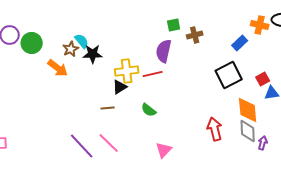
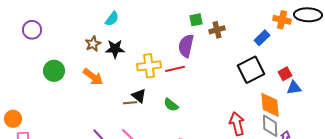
cyan semicircle: (82, 41) -> (112, 19), moved, turned 77
green circle: (32, 43) -> (54, 71), moved
orange arrow: (58, 68) -> (93, 77), moved
black triangle: (120, 87) -> (139, 96), moved, turned -49

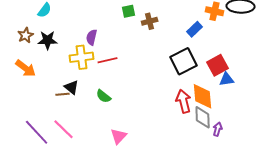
purple semicircle: (186, 46) -> (92, 37), moved, size x0.7
red square: (285, 74) -> (218, 65), size x1.5
red arrow: (237, 124) -> (184, 101), moved

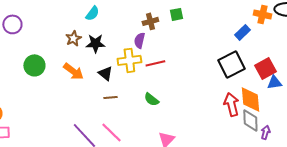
brown cross: (150, 21) -> (150, 21), moved
black triangle: (72, 87) -> (105, 73), moved

